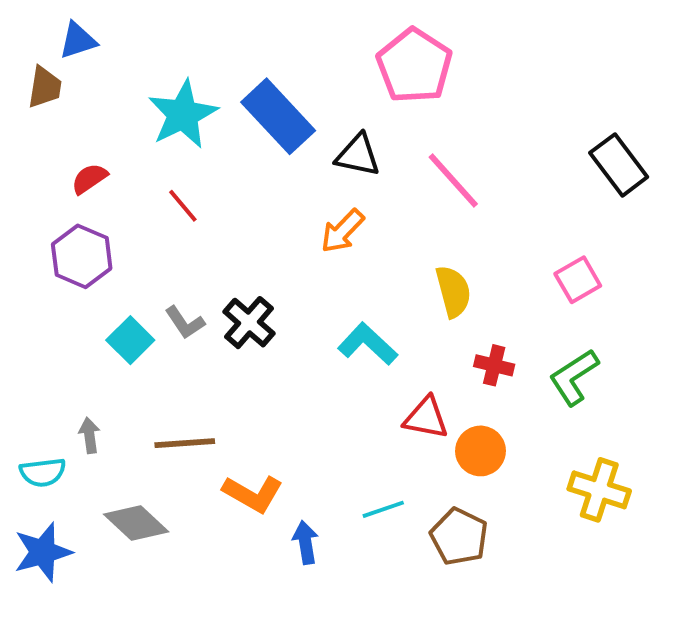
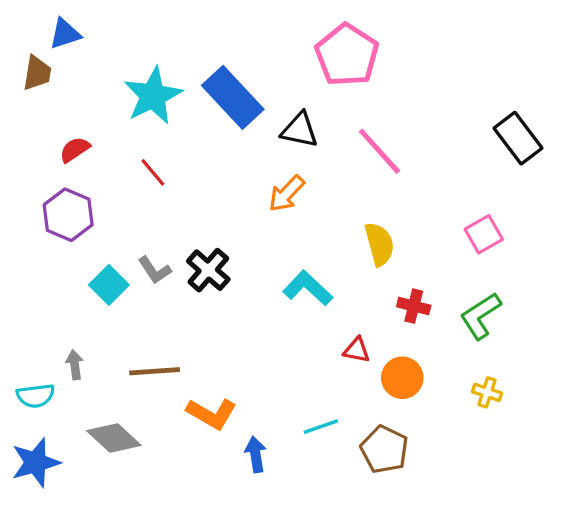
red triangle: (426, 418) -> (357, 350), size x0.7
yellow cross: (599, 490) -> (487, 392), moved, size x0.6

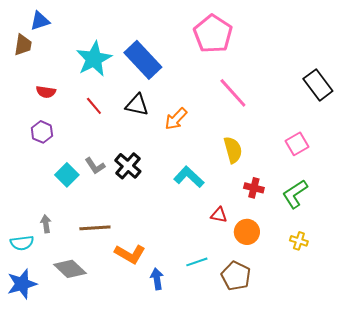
black triangle: (300, 130) -> (137, 105), moved
red semicircle: (75, 150) -> (46, 92), turned -138
purple hexagon: (68, 215) -> (42, 132), size x0.7

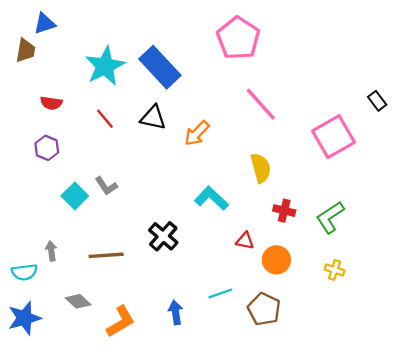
black rectangle: (318, 85) -> (377, 101), moved, size x0.6
pink square: (297, 144) -> (333, 137), moved, size x1.6
black cross: (128, 166) -> (163, 236), moved
orange L-shape: (130, 254) -> (121, 321), moved, turned -60
gray diamond: (70, 269) -> (78, 301), size x0.7

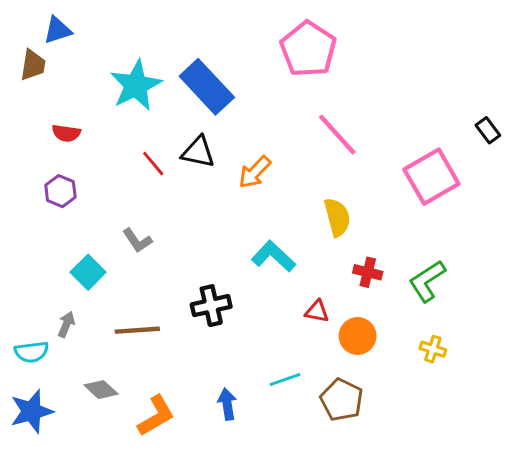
red line: (105, 119) -> (153, 164), moved
cyan square: (75, 196) -> (88, 272), moved
black cross: (163, 236) -> (211, 306), turned 36
gray arrow: (51, 251) -> (66, 324), turned 30

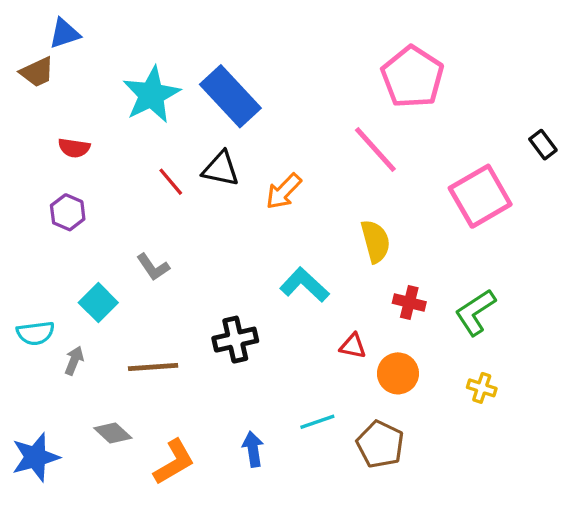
pink pentagon: (308, 49) -> (412, 77), moved
brown trapezoid: (33, 65) -> (37, 72), turned 56
cyan semicircle: (31, 352) -> (35, 333), moved

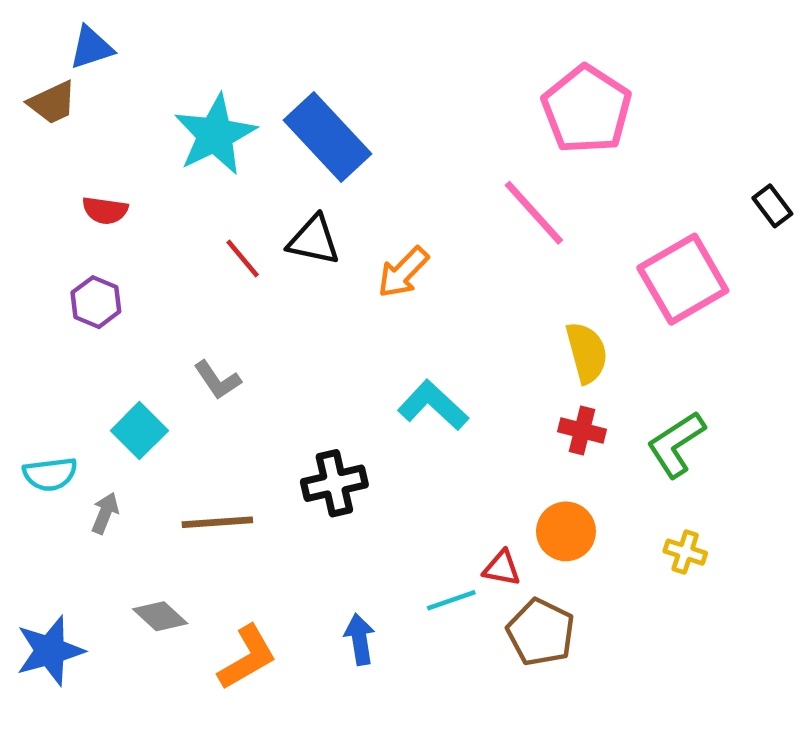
yellow semicircle: (375, 241) -> (587, 353), moved
red triangle: (353, 346) -> (502, 568), moved

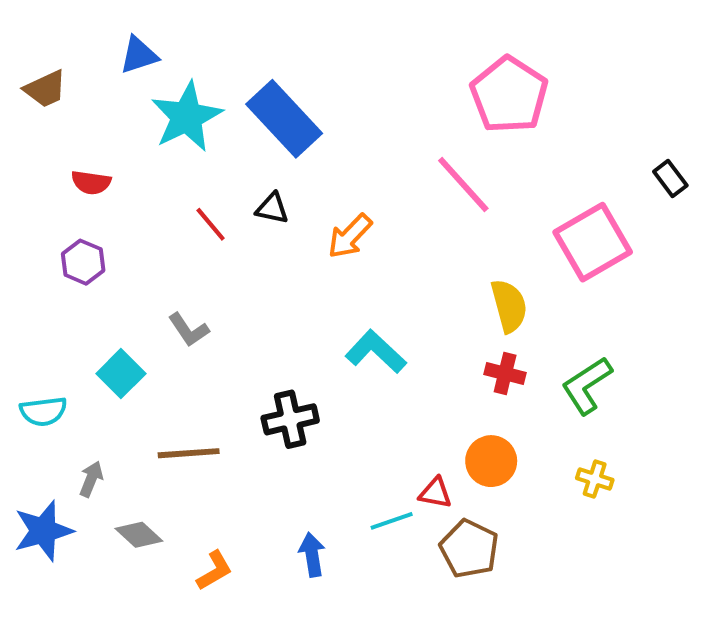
blue triangle: (91, 48) -> (139, 55), moved
black triangle: (314, 240) -> (272, 208), size x0.7
gray arrow: (105, 513) -> (91, 479), moved
blue star: (50, 651) -> (43, 531), moved
orange L-shape: (247, 658) -> (215, 571), size x0.7

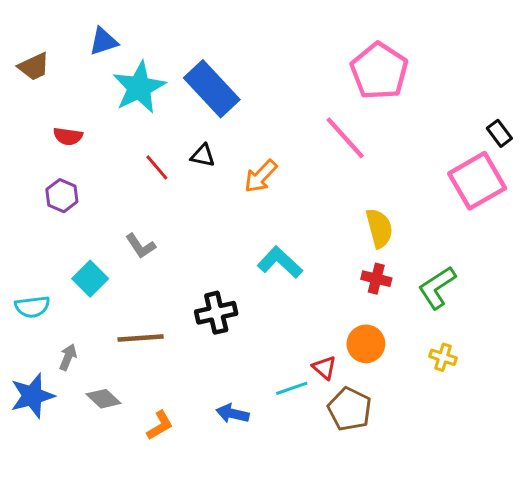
pink square: (593, 242) -> (477, 181), moved
red triangle: (435, 493) -> (324, 368), turned 30
blue arrow: (312, 555) -> (232, 414), turned -68

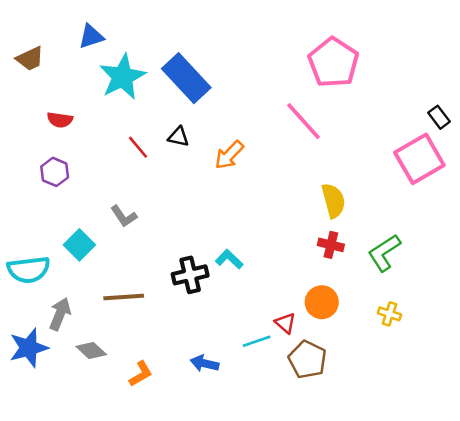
cyan L-shape: (280, 262) -> (229, 259), moved, size x0.7
cyan semicircle: (32, 307) -> (29, 270), size x1.4
gray arrow: (68, 357) -> (60, 314), size x1.4

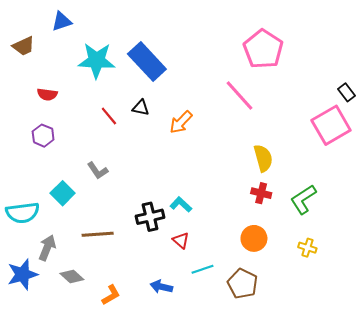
blue triangle: (91, 36) -> (62, 21), moved
cyan star: (122, 77) -> (97, 60), turned 30
red triangle: (285, 323) -> (181, 240), moved

